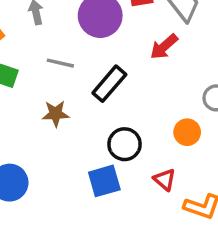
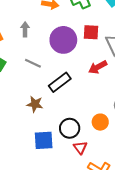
brown star: (56, 114) -> (35, 104), moved
black circle: (125, 144) -> (70, 128), moved

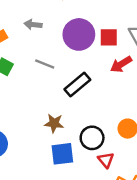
gray arrow: (25, 29) -> (33, 24), turned -80
red square: (91, 32) -> (109, 37), moved
brown star: (35, 104) -> (54, 123), moved

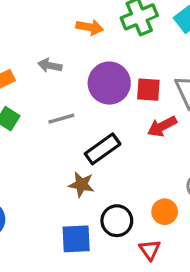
gray line: (45, 64) -> (61, 119), turned -42
brown star: (54, 123) -> (81, 185), moved
red triangle: (106, 160) -> (150, 250), moved

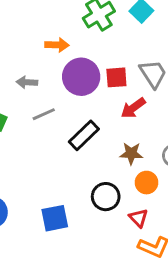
orange arrow: (90, 27) -> (57, 45), moved
gray arrow: (50, 66) -> (27, 82), moved
brown star: (81, 185) -> (131, 153), moved
blue square: (76, 239) -> (55, 218), moved

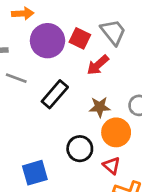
red square: (116, 77) -> (80, 38), turned 35
gray line: (44, 114) -> (16, 78), turned 50
orange circle: (146, 183) -> (116, 132), size x1.4

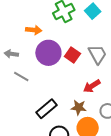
red arrow: (98, 65) -> (92, 86), moved
black rectangle: (55, 94) -> (47, 109), moved

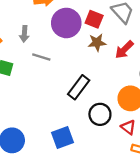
gray arrow: (11, 54) -> (24, 34), turned -80
brown star: (79, 107) -> (97, 43), moved

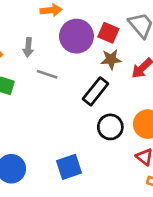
black rectangle: (79, 87) -> (96, 91), moved
black circle: (100, 114) -> (110, 127), moved

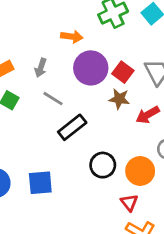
black rectangle: (96, 91) -> (72, 127), moved
blue square: (69, 167) -> (40, 183), moved

